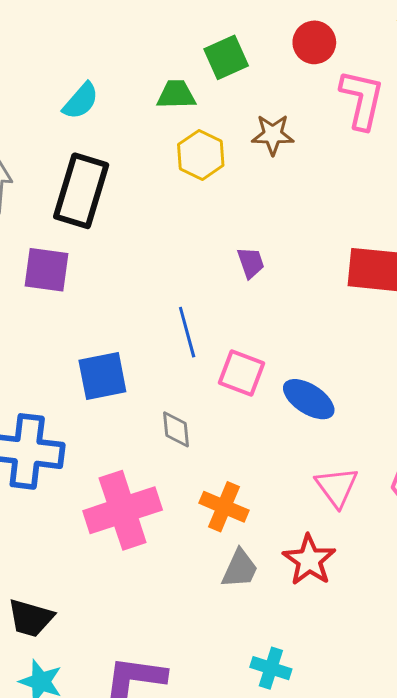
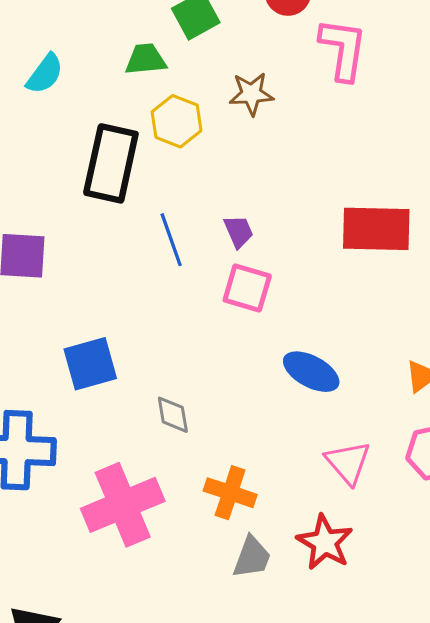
black rectangle: (81, 191) -> (111, 163), moved
blue line: (187, 332) -> (171, 240), moved
pink square: (242, 373) -> (247, 288), moved

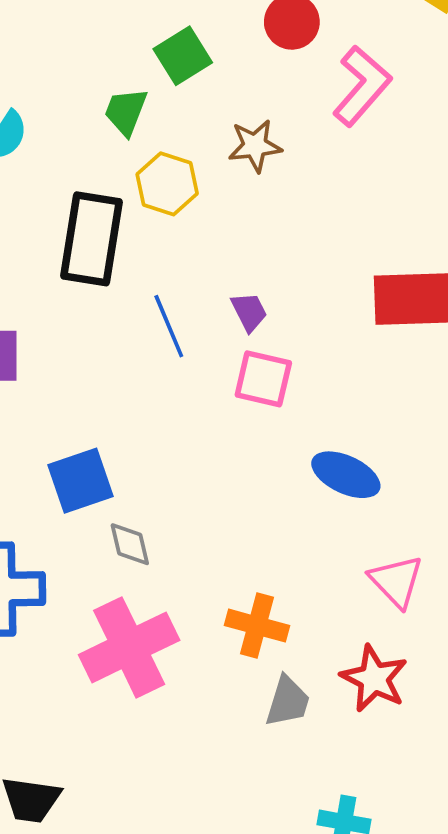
pink L-shape: (343, 49) -> (362, 86), turned 36
green trapezoid: (146, 59) -> (126, 112), turned -60
gray diamond: (173, 415) -> (130, 544), moved

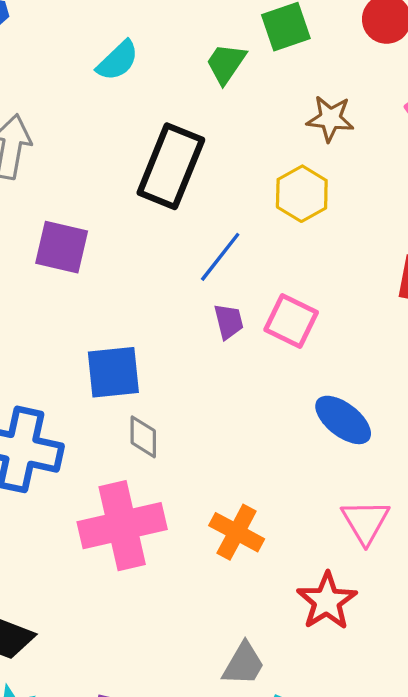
yellow hexagon: (167, 184) -> (302, 194), moved
purple trapezoid: (249, 312) -> (229, 321), moved
blue line: (169, 326) -> (220, 257), turned 48
gray trapezoid: (288, 701) -> (244, 664), moved

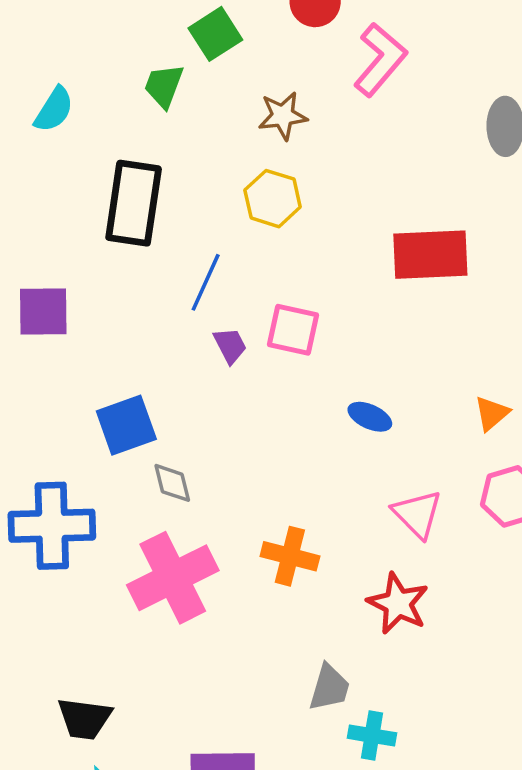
blue ellipse: (343, 420) -> (370, 417), size x0.7

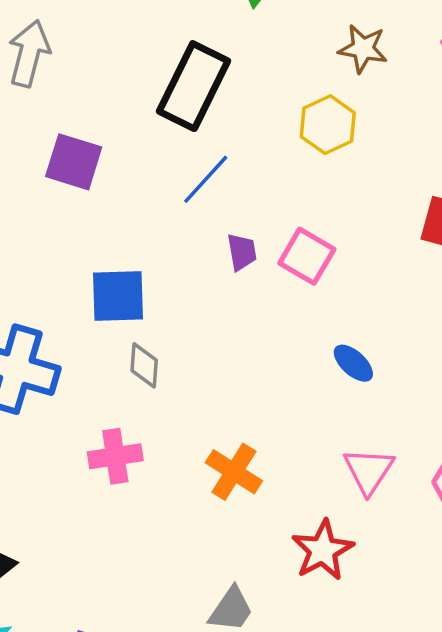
blue line: (206, 282) -> (206, 179), moved
pink cross: (173, 578) -> (115, 456), size x0.6

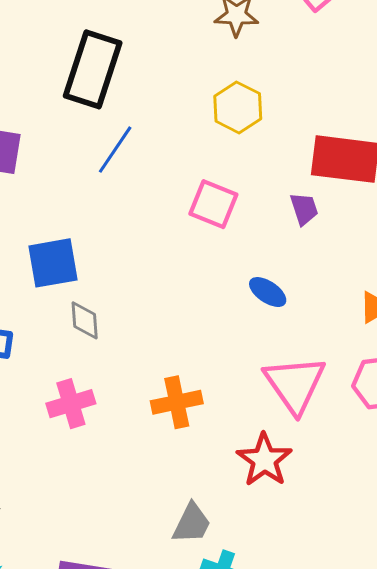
yellow hexagon: (328, 125) -> (238, 107), moved
purple trapezoid: (242, 252) -> (304, 209), moved
pink triangle: (369, 471) -> (295, 384), size x1.4
orange cross: (234, 472) -> (177, 402), turned -36

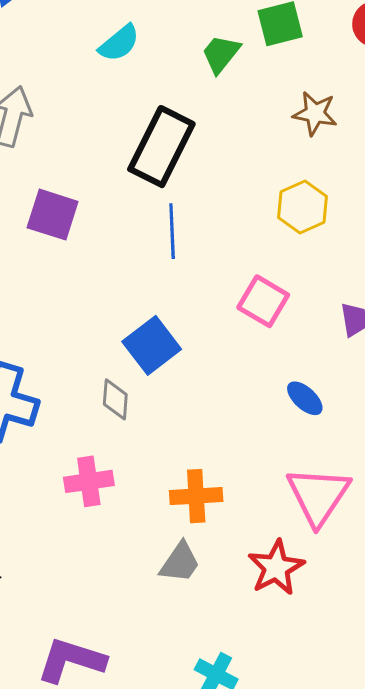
blue line: (115, 150) -> (172, 231), turned -45
blue square: (53, 263) -> (152, 345), moved, turned -36
gray trapezoid: (192, 523) -> (180, 562), moved

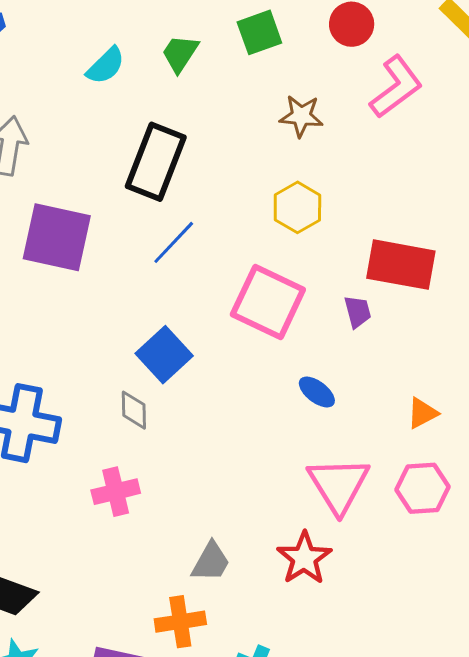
green trapezoid: (221, 54) -> (180, 53), moved
purple square: (53, 215) -> (57, 237), size x1.4
blue line: (172, 231) -> (174, 242), turned 51
pink square: (263, 301) -> (268, 302), size x1.5
orange cross: (196, 496) -> (180, 622), moved

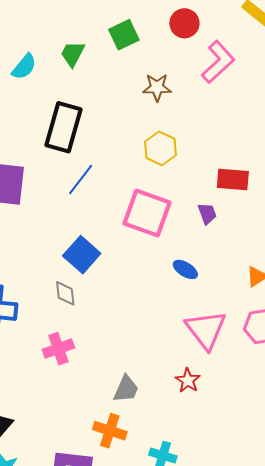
red rectangle: (401, 265) -> (233, 179), size x0.7
red star: (304, 558) -> (188, 380), size x0.7
orange cross: (180, 622) -> (110, 431), turned 32

